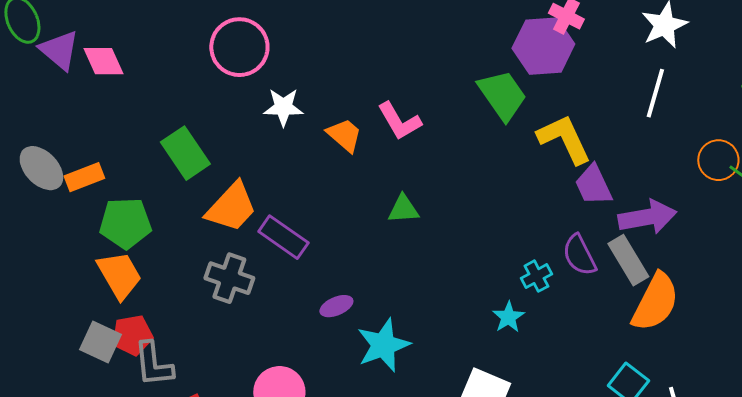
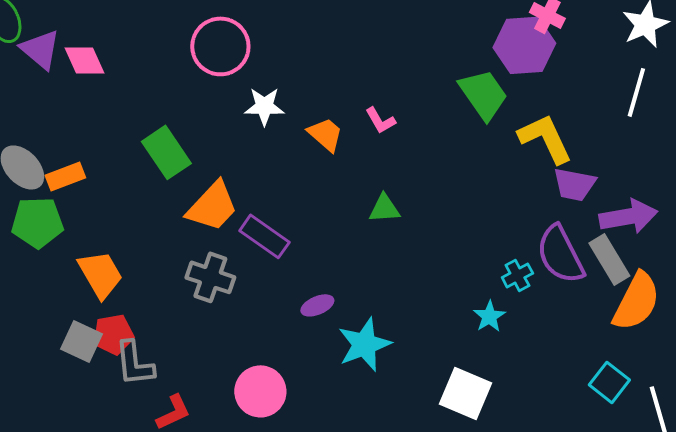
pink L-shape: (399, 121) -> (380, 120), size x0.7
purple trapezoid: (593, 185) -> (574, 184), turned -54
green pentagon: (125, 223) -> (37, 222), moved
purple semicircle: (579, 255) -> (560, 254), size x1.4

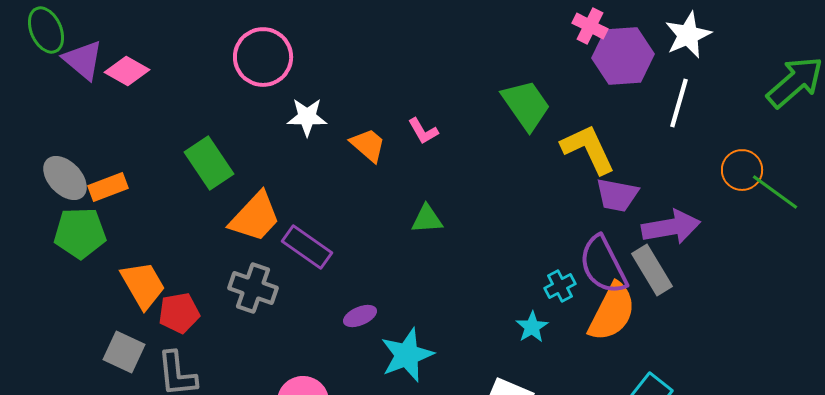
purple hexagon: (524, 45) -> (623, 56), moved
pink diamond: (84, 60) -> (127, 71), turned -36
orange semicircle: (636, 301) -> (612, 312), moved
red pentagon: (113, 334) -> (179, 313), moved

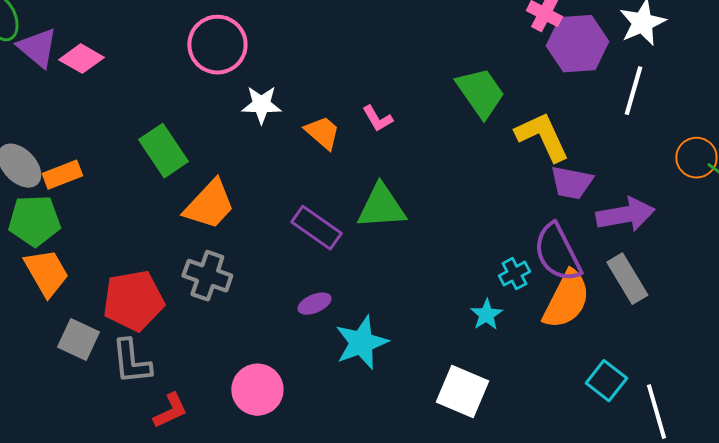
green triangle: (427, 219) -> (381, 207), size x1.6
purple rectangle: (307, 247) -> (316, 228), moved
gray rectangle: (652, 270) -> (627, 279), moved
orange trapezoid: (143, 285) -> (46, 273), moved
red pentagon: (179, 313) -> (133, 301), size x1.5

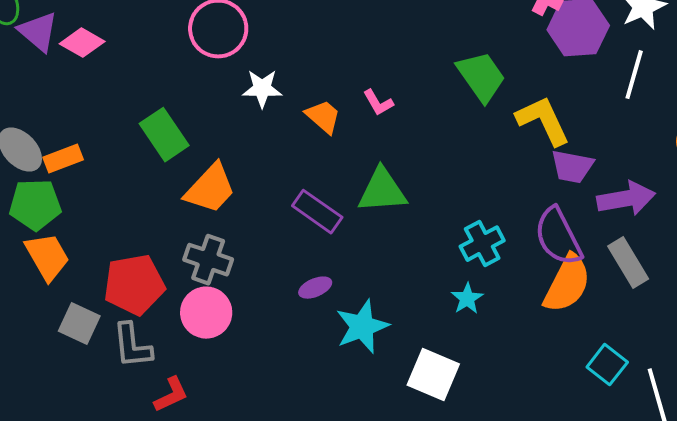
cyan cross: (514, 274) -> (482, 244), moved, size x1.4
cyan star: (486, 315) -> (467, 299), moved
pink circle: (257, 390) -> (206, 313), moved
white square: (462, 392) -> (433, 375), moved

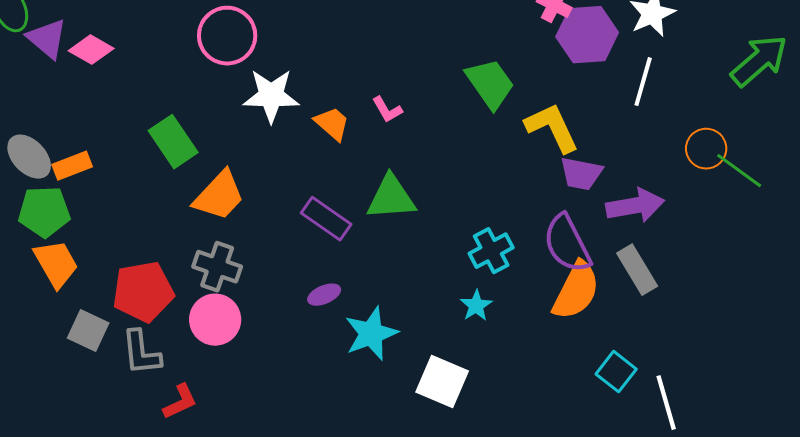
white star: (262, 89) -> (271, 96), size x1.4

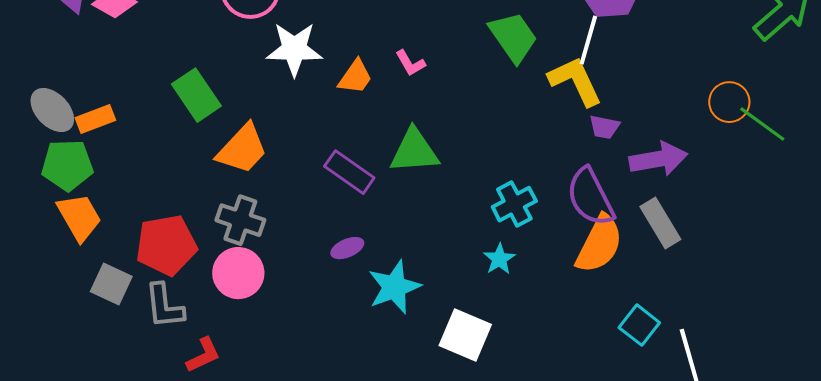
white line: (643, 82) -> (588, 40), moved
orange trapezoid: (332, 124) -> (355, 77), turned 84
purple trapezoid: (581, 174) -> (604, 127), size x0.7

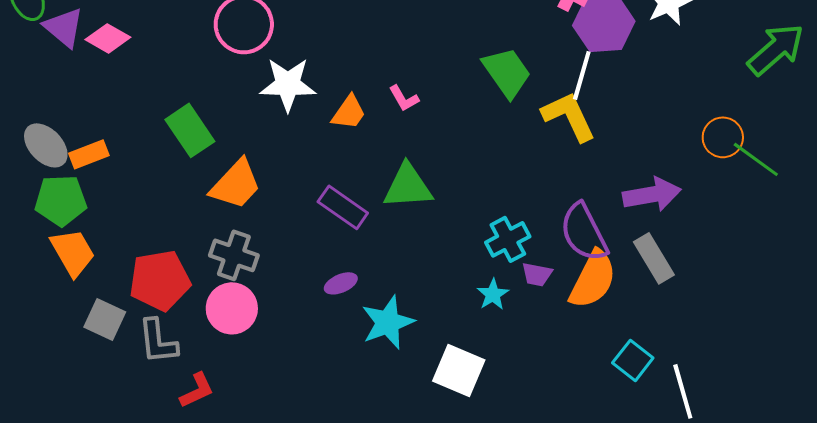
purple trapezoid: (604, 127) -> (537, 274), moved

